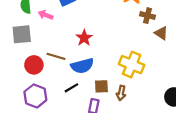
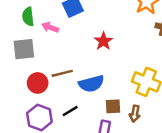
red star: (84, 38) -> (103, 41), moved
brown line: (56, 56) -> (62, 73), turned -30
black line: (71, 88) -> (70, 111), moved

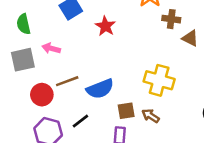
pink arrow: (50, 27) -> (51, 48), moved
red star: (103, 41) -> (105, 26), moved
brown arrow: (135, 114) -> (151, 116), turned 119

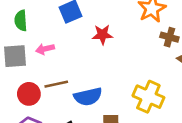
red star: (105, 26) -> (102, 35), turned 30
pink arrow: (51, 48) -> (45, 49), turned -36

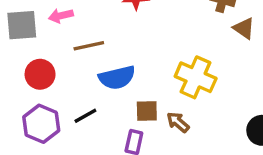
brown line: (56, 84) -> (89, 46), moved

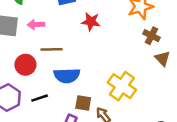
red circle: (40, 74) -> (25, 65), moved

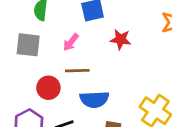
pink arrow: (36, 25) -> (71, 42), moved, turned -49

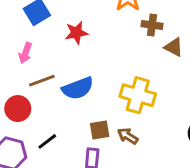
blue semicircle: (94, 99) -> (78, 88), moved

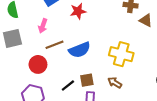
brown square: (100, 130) -> (87, 80), moved
black line: (47, 141) -> (68, 86), moved

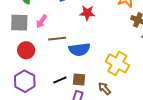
pink arrow: (43, 26) -> (41, 21), moved
red circle: (38, 64) -> (26, 50), moved

